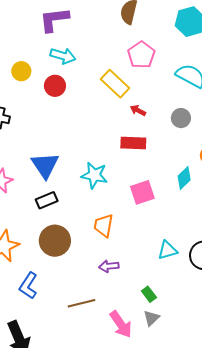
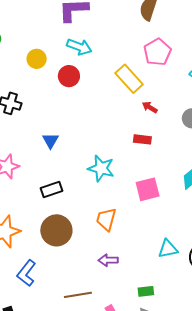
red rectangle: (133, 143) -> (142, 139), size x0.7
blue triangle: (45, 165) -> (50, 141), moved, size x0.6
green rectangle: (149, 294) -> (146, 291), turned -63

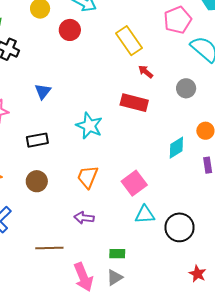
pink pentagon: (157, 52) -> (178, 20), moved
red rectangle: (142, 139) -> (134, 103), size x1.5
pink square: (148, 189) -> (134, 183), moved, turned -30
brown circle: (56, 230) -> (37, 181), size x0.7

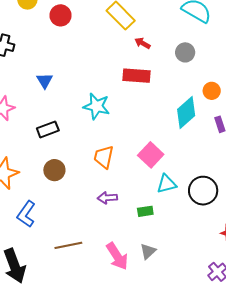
cyan diamond: (176, 148) -> (186, 113), size x1.4
brown line: (49, 248) -> (68, 245), moved
green rectangle: (117, 254) -> (145, 211), moved

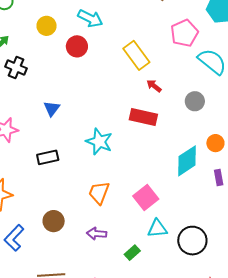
brown circle: (54, 170) -> (54, 221), moved
green rectangle: (145, 211) -> (132, 253), turned -42

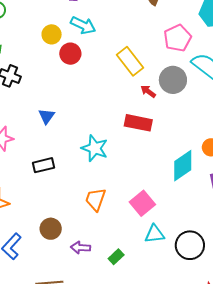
yellow circle: (47, 26) -> (52, 34), moved
gray circle: (195, 101) -> (173, 80), moved, size x1.4
purple arrow: (97, 234) -> (81, 248), moved
green rectangle: (132, 253) -> (116, 257), moved

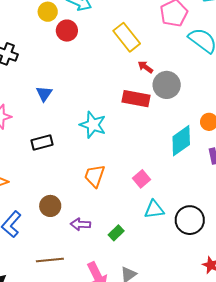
gray circle: (173, 80) -> (167, 85), moved
pink square: (142, 203) -> (141, 179), size x0.7

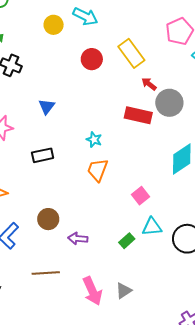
red circle: (67, 31) -> (92, 59), moved
cyan star: (93, 125) -> (94, 140), size x0.6
orange trapezoid: (95, 176) -> (98, 170), moved
green rectangle: (116, 233) -> (127, 241), moved

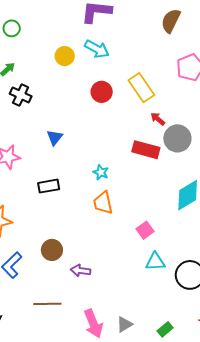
orange trapezoid: (98, 170) -> (103, 203), turned -35
green rectangle: (127, 241) -> (165, 329), moved

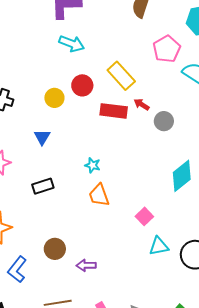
yellow circle: (65, 56) -> (54, 98), moved
gray circle: (177, 138) -> (164, 121), size x0.7
red rectangle: (146, 150) -> (114, 111), moved

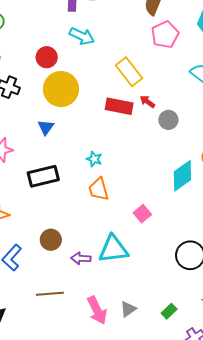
pink pentagon: (167, 49) -> (165, 35), moved
red circle: (82, 85) -> (47, 57), moved
yellow circle: (54, 98) -> (61, 89), size x1.8
black rectangle: (43, 186) -> (43, 176), size x1.4
cyan triangle: (159, 246) -> (113, 249), moved, size x1.5

